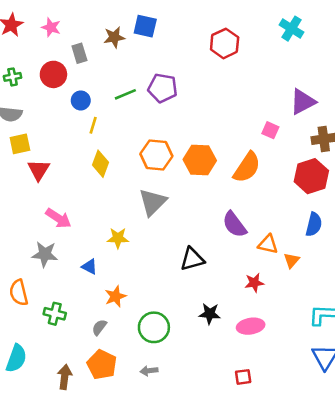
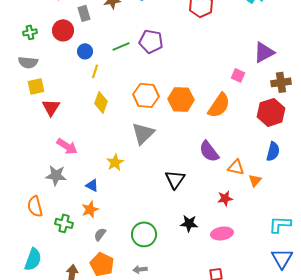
yellow star: (118, 238) -> (115, 162), turned -30
black triangle: (192, 259) -> (175, 179), turned -40
orange star: (115, 296) -> (90, 209), moved

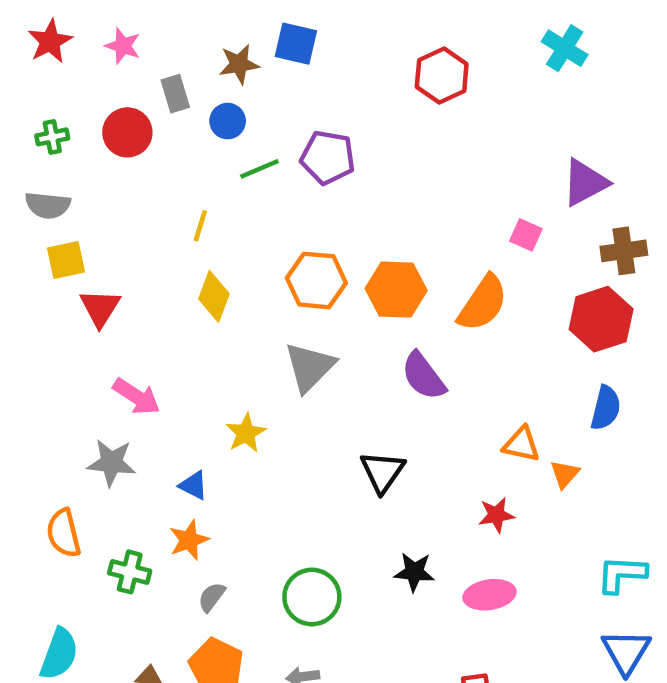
blue circle: (85, 51) -> (228, 121), moved
purple semicircle: (209, 151) -> (423, 376), moved

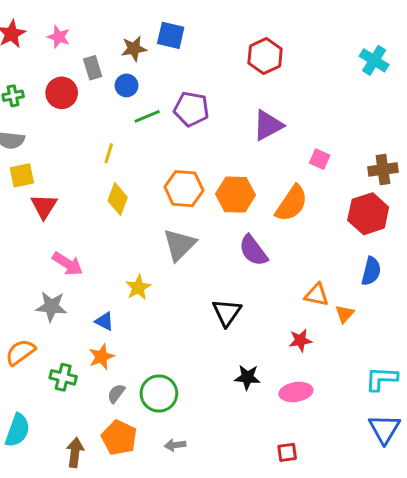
cyan cross: (565, 48) -> (374, 60), moved
purple triangle: (585, 183) -> (268, 125), moved
orange semicircle: (64, 533) -> (20, 352), turned 68
green circle: (312, 597) -> (159, 393), moved

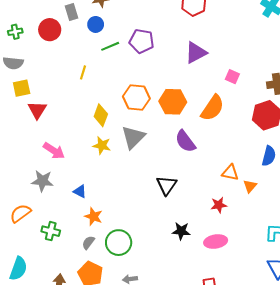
yellow diamond: (118, 199) -> (101, 115), moved
yellow star: (138, 287) -> (102, 145), moved, turned -30
orange star: (101, 357) -> (94, 216), moved, turned -30

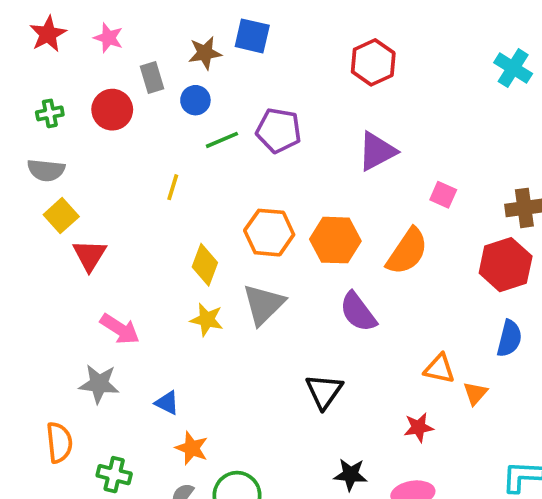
yellow square: (22, 88) -> (61, 216), turned -30
orange semicircle: (20, 213) -> (59, 442), turned 120

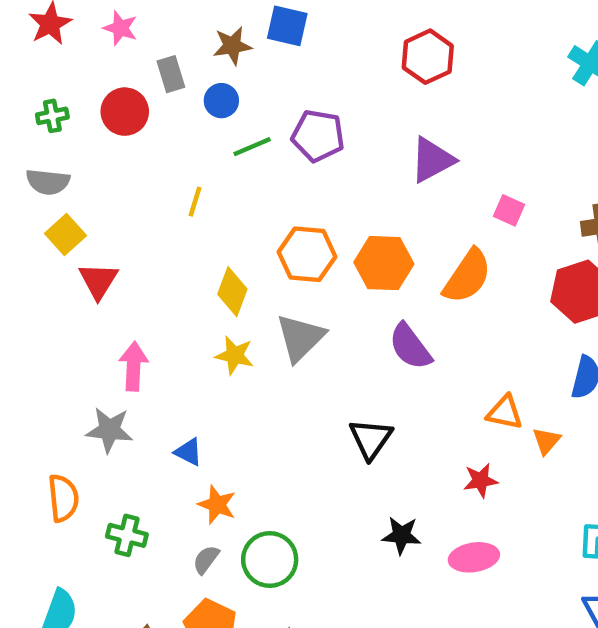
pink arrow: (120, 329) -> (134, 366), turned -120

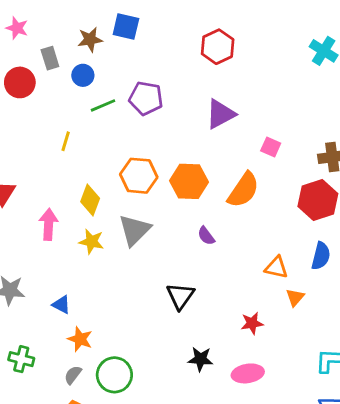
purple semicircle: (410, 347) -> (206, 236), size x0.6
pink arrow: (134, 366) -> (48, 224), moved
orange triangle: (505, 412) -> (276, 267), moved

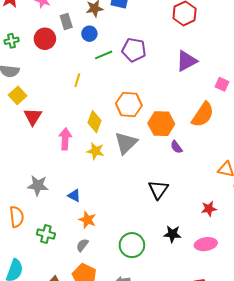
orange hexagon: (189, 181) -> (161, 124), moved
green circle: (114, 375) -> (132, 245), moved

